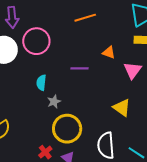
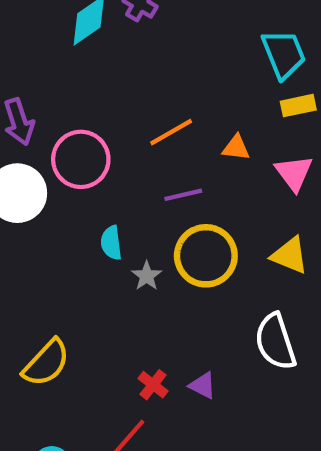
orange line: (85, 18) -> (171, 132), moved
yellow circle: (67, 129) -> (206, 256), moved

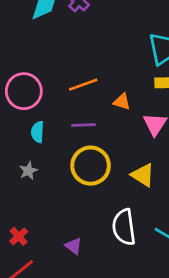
cyan semicircle: (111, 243) -> (38, 132), moved
gray star: (147, 276) -> (28, 171), moved
red cross: (153, 385) -> (19, 236), moved

